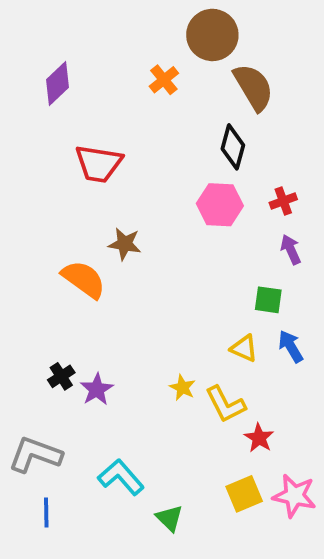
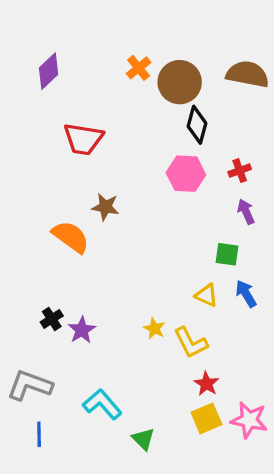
brown circle: (212, 35) -> (180, 82), moved
brown semicircle: (253, 87) -> (248, 74), moved, turned -48
red star: (259, 438) -> (206, 384), moved

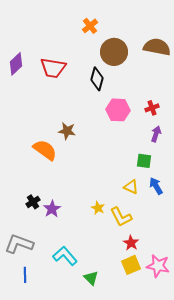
orange cross: (139, 68) -> (90, 26), moved
purple diamond: (49, 71) -> (16, 64), moved
black diamond: (197, 125) -> (97, 79), moved
red trapezoid: (83, 139) -> (53, 68), moved
purple arrow: (246, 212) -> (156, 134), turned 42

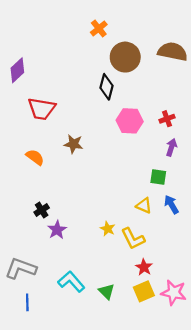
red trapezoid: (53, 68) -> (42, 109), moved
orange semicircle: (45, 150) -> (35, 157), moved, size x0.7
black cross: (33, 202) -> (42, 210), moved
green triangle: (91, 278) -> (107, 291), moved

